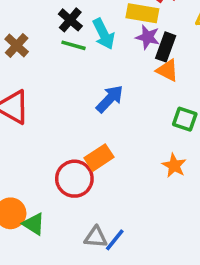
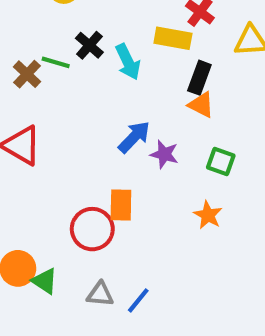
purple star: (148, 37) -> (164, 154), moved
green line: (73, 45) -> (56, 62), moved
orange rectangle: (99, 158) -> (121, 205), turned -56
gray triangle: (96, 237) -> (100, 294), moved

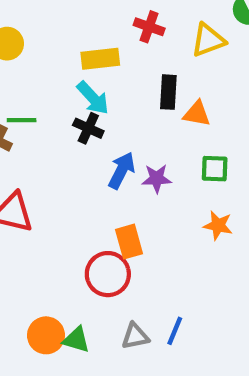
yellow rectangle: (173, 38) -> (100, 59), moved
black cross: (89, 45) -> (88, 128), moved
orange triangle: (201, 105) -> (197, 114), moved

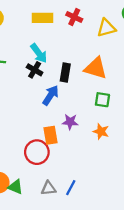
yellow rectangle: (100, 59) -> (43, 18), moved
black rectangle: (168, 92) -> (65, 73), moved
orange triangle: (197, 114) -> (96, 68), size x1.5
purple star: (157, 178) -> (70, 122), moved

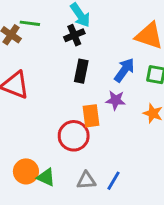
black cross: (35, 70) -> (74, 35), turned 35
black rectangle: (65, 73) -> (81, 71), moved
blue arrow: (51, 95) -> (124, 70), moved

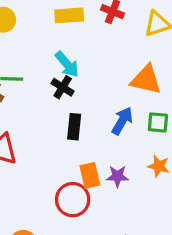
black cross: (74, 35) -> (63, 87), turned -30
purple star: (116, 100) -> (117, 176), moved

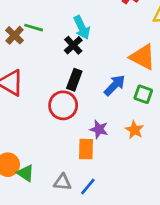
orange rectangle: (90, 175) -> (86, 149), moved
red circle: (73, 200) -> (63, 105), moved

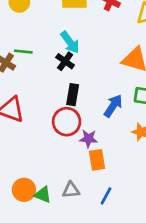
blue arrow: (115, 85) -> (113, 106), moved
purple star: (99, 129) -> (88, 139), moved
gray triangle: (62, 182) -> (71, 190), moved

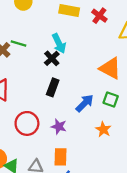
red circle: (67, 122) -> (27, 123), moved
orange rectangle: (97, 160) -> (61, 157), moved

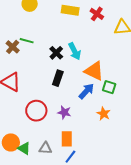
cyan arrow: (59, 43) -> (75, 51), moved
orange triangle: (110, 68) -> (94, 71), moved

